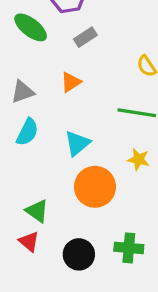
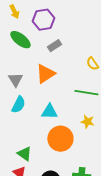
orange triangle: (71, 82) -> (45, 74), size x1.5
gray triangle: (23, 92) -> (15, 80), turned -42
cyan triangle: (77, 143) -> (49, 112), turned 42

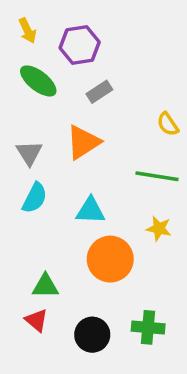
green triangle: (24, 154) -> (45, 286), turned -35

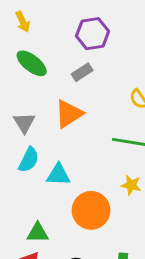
purple hexagon: (80, 45) -> (93, 34), moved
cyan triangle: (90, 211) -> (58, 175), moved

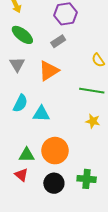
gray triangle: (24, 123) -> (17, 64), moved
orange circle: (91, 210) -> (55, 151), moved

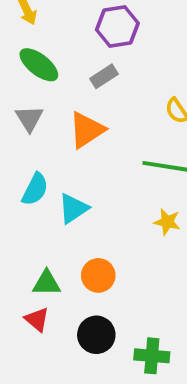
cyan triangle: (41, 114) -> (73, 208), turned -36
orange circle: (55, 151) -> (98, 275), size x0.7
green cross: (87, 179) -> (152, 356), moved

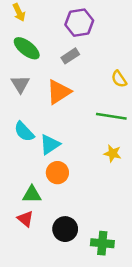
cyan semicircle: (35, 189) -> (24, 132), turned 110
orange circle: (98, 275) -> (57, 173), moved

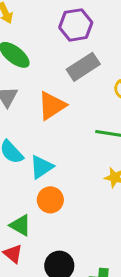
gray rectangle: (70, 56) -> (83, 67), moved, size x1.5
green triangle: (32, 194) -> (20, 225), turned 30

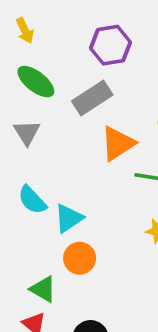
gray rectangle: (83, 67) -> (92, 98), moved
orange triangle: (52, 106) -> (118, 143), moved

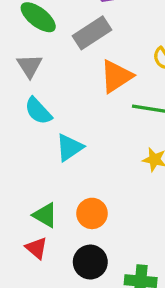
cyan semicircle: (32, 200) -> (38, 111), moved
orange circle: (80, 258) -> (92, 213), moved

